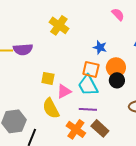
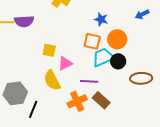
black circle: (117, 80) -> (118, 61), moved
cyan trapezoid: (88, 85) -> (103, 57), moved, turned 95
orange cross: (76, 129) -> (77, 101), turned 30

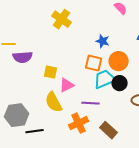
purple semicircle: (24, 21) -> (23, 57), moved
brown rectangle: (101, 100) -> (109, 130), moved
black line: (33, 109) -> (35, 131), turned 60

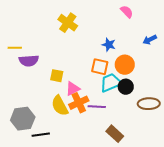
orange cross: (79, 123) -> (79, 103), moved

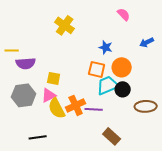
pink triangle: (73, 89) -> (49, 95), moved
gray hexagon: (23, 119) -> (24, 95), moved

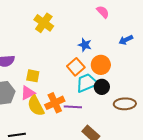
orange square: (97, 69) -> (76, 67), turned 36

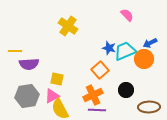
orange circle: (101, 65) -> (144, 59), moved
cyan trapezoid: (87, 83) -> (125, 51), moved
orange cross: (55, 103) -> (93, 95), moved

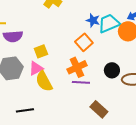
yellow square: (57, 79) -> (41, 51), turned -32
black circle: (126, 90) -> (112, 70), moved

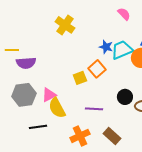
yellow square: (41, 51) -> (80, 78), moved
orange cross: (77, 67) -> (80, 136), moved
black line: (25, 110) -> (38, 127), moved

